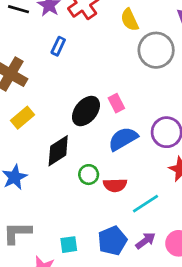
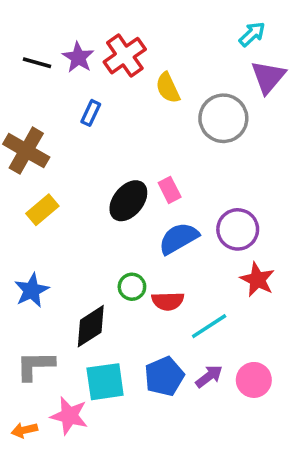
yellow semicircle: (130, 20) -> (168, 88), moved
black diamond: (58, 151) -> (91, 326), moved
cyan square: (69, 245) -> (105, 382), size x1.6

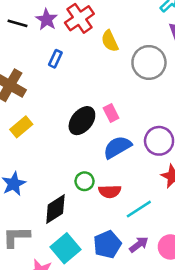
cyan square: (105, 382) -> (66, 248), turned -32

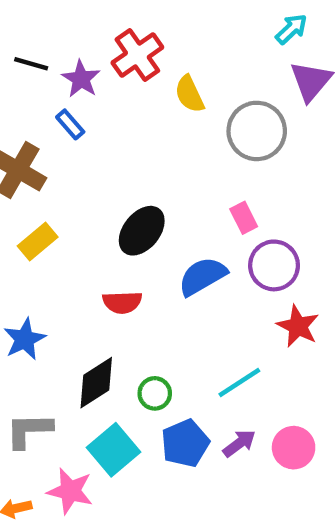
purple star: (47, 20) -> (81, 79), moved
blue rectangle: (55, 59) -> (70, 124), moved, turned -66
pink rectangle: (111, 113) -> (244, 218), moved
green circle: (85, 181) -> (155, 393), moved
red semicircle: (110, 191) -> (122, 302), moved

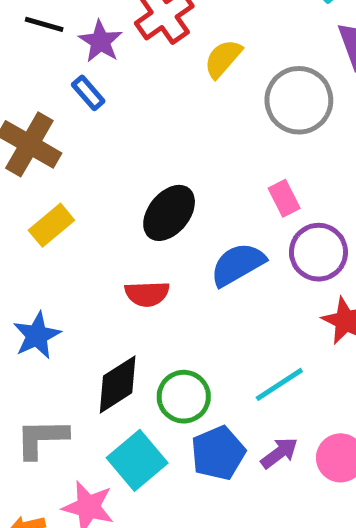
yellow semicircle: (189, 94) -> (223, 59), turned 66
green circle: (155, 393) -> (184, 397), size x1.4

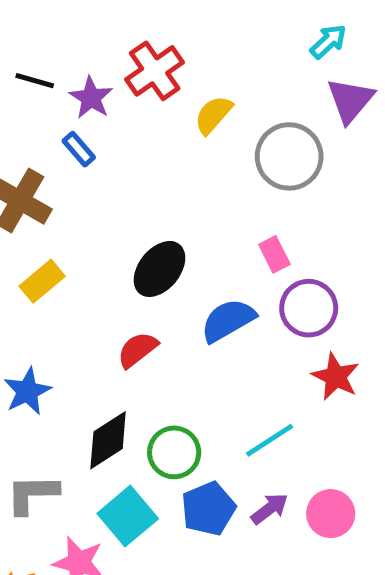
red semicircle: (147, 294) -> (137, 350), turned 144

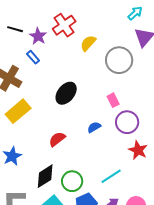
black ellipse: (159, 269) -> (66, 93), moved
yellow rectangle: (42, 281) -> (18, 111), size x1.4
blue semicircle: (228, 320) -> (94, 127), size x0.6

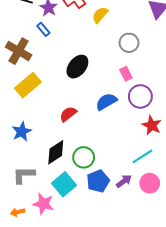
gray circle: (119, 60) -> (129, 43), moved, size x0.7
blue semicircle: (94, 127) -> (106, 102), size x1.5
cyan line: (111, 176) -> (142, 156), moved

